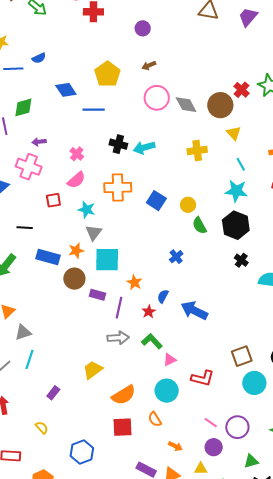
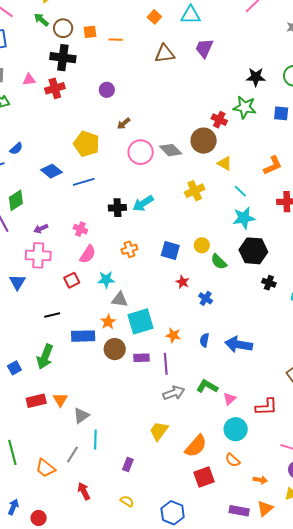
orange cross: (118, 187) -> (129, 249), size x0.6
gray triangle: (94, 233) -> (120, 300), turned -42
red star: (149, 312) -> (183, 282), moved

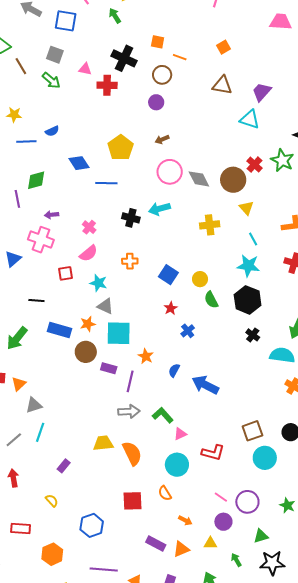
cyan triangle: (191, 15) -> (250, 119), moved
brown circle: (63, 28) -> (162, 75), moved
cyan arrow: (143, 203) -> (159, 209), moved
yellow trapezoid: (159, 431) -> (103, 443), turned 30
orange semicircle: (196, 446) -> (132, 453), moved, turned -85

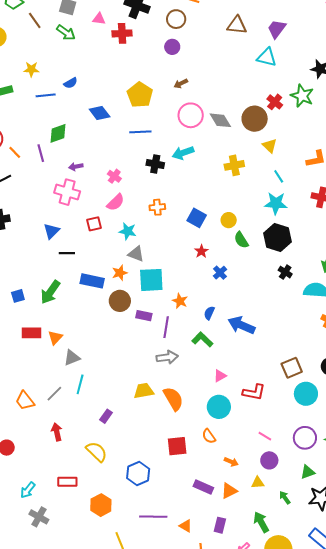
blue line: (106, 183) -> (140, 132), moved
blue triangle: (13, 259) -> (51, 231), moved
green L-shape: (163, 415) -> (202, 340), moved
yellow semicircle: (52, 501) -> (97, 452), size x1.6
purple circle: (247, 502) -> (305, 438), moved

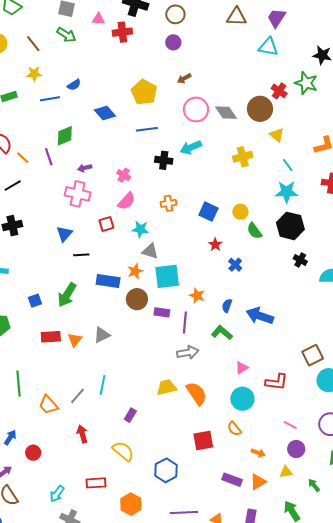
brown line: (35, 20) -> (33, 44), moved
gray triangle: (72, 358) -> (102, 335), moved

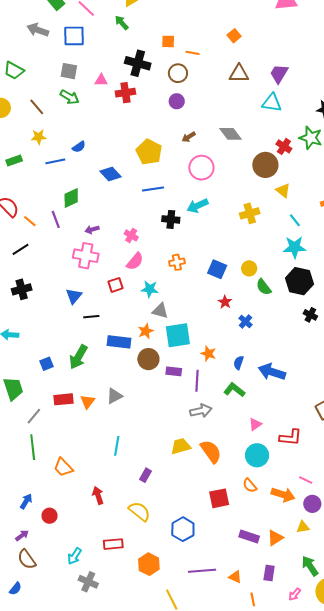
gray diamond: (226, 113) -> (231, 134), moved
gray line: (77, 396) -> (34, 416), moved
orange arrow: (258, 453) -> (283, 495), moved, size x1.6

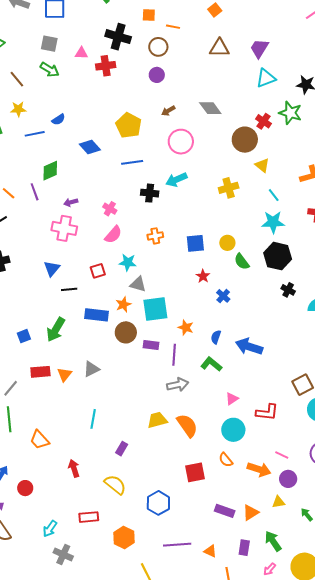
cyan triangle: (272, 103) -> (266, 78), moved, turned -30
blue square: (217, 269) -> (195, 243), turned -30
red square: (116, 285) -> (98, 271), moved
green arrow: (310, 566) -> (273, 541), moved

